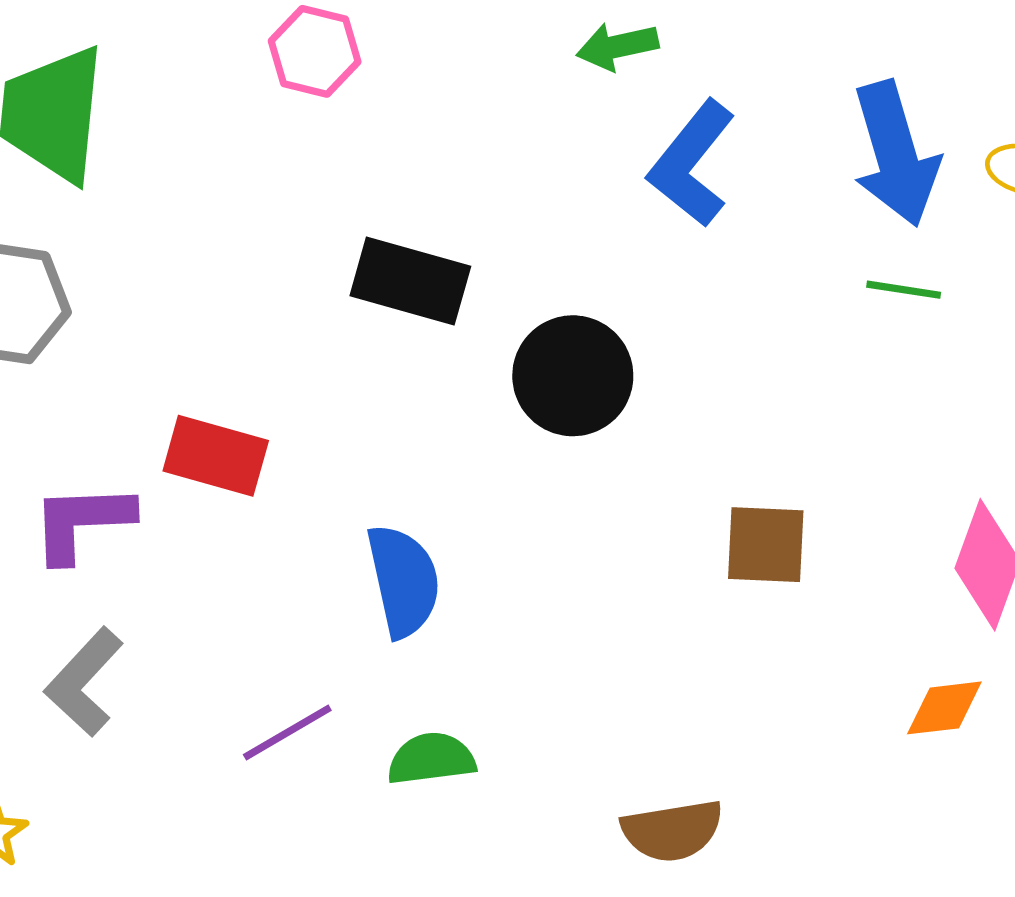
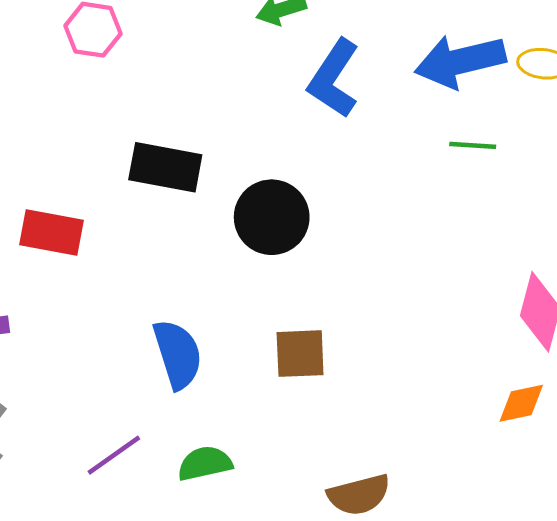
blue arrow: (895, 154) -> (460, 61), turned 98
red rectangle: (216, 456) -> (52, 232), moved
brown square: (766, 545) -> (300, 354), moved

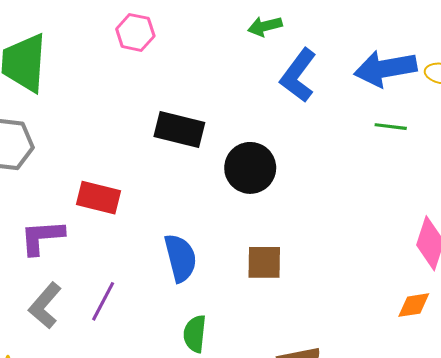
red rectangle: (52, 232) -> (99, 198), moved
purple line: (114, 455) -> (103, 301), moved, turned -30
green semicircle: (205, 463) -> (195, 334), turned -75

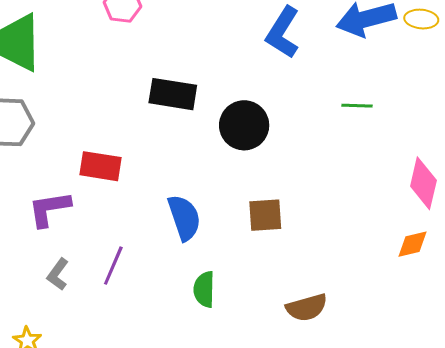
green line: (391, 127) -> (357, 106), moved
gray L-shape: (45, 306) -> (58, 274), size x0.7

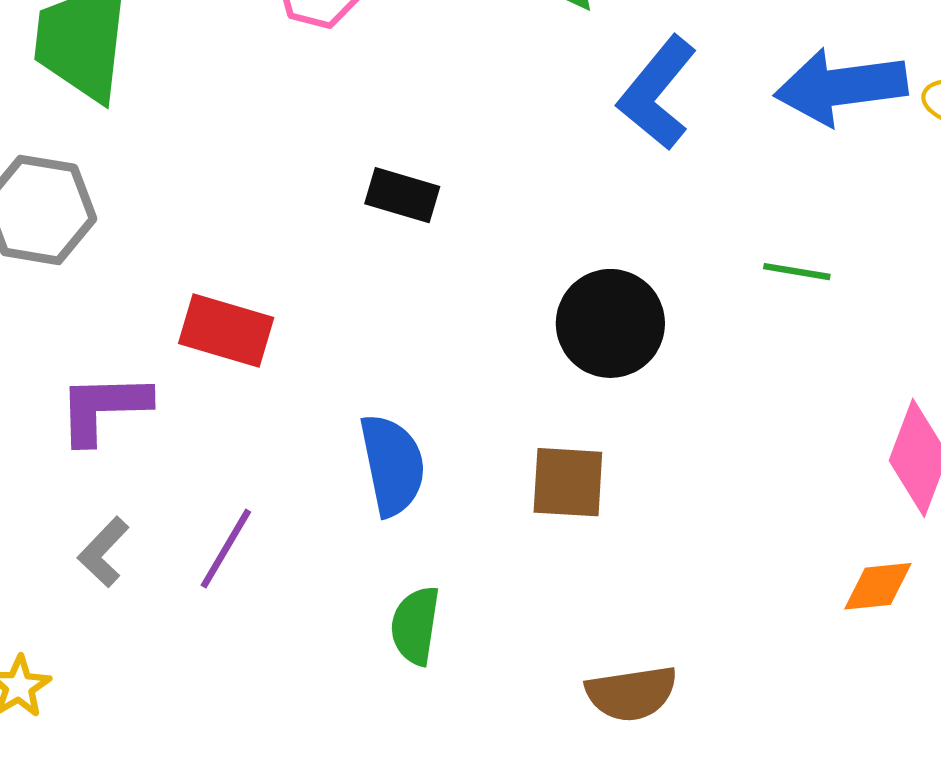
black rectangle: (173, 94) -> (402, 195), size x0.7
black circle: (244, 125) -> (610, 323), moved

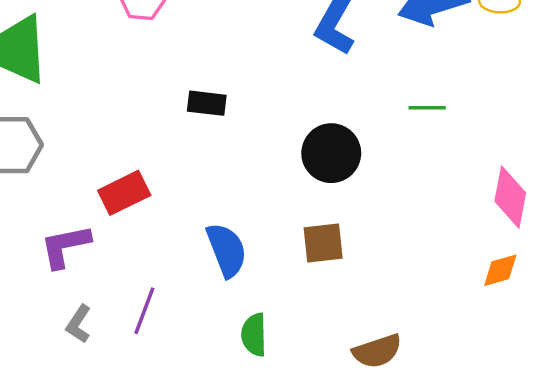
red rectangle: (226, 330) -> (124, 193), turned -33

